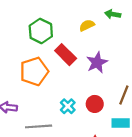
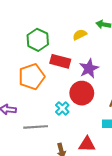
red rectangle: (66, 55) -> (60, 61), turned -30
red circle: (95, 104) -> (82, 93), moved, size x1.5

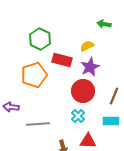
yellow semicircle: (80, 35) -> (87, 46), moved
cyan cross: (62, 108) -> (78, 116), moved

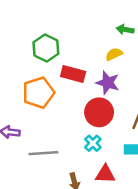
yellow semicircle: (87, 46) -> (114, 54), moved
purple star: (90, 67) -> (108, 83), turned -30

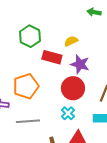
green arrow: (125, 29) -> (94, 12), moved
yellow semicircle: (114, 54) -> (71, 41), moved
orange pentagon: (38, 93) -> (26, 86), moved

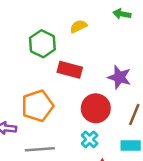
yellow semicircle: (71, 41) -> (78, 26), moved
purple star: (80, 64) -> (119, 77), moved

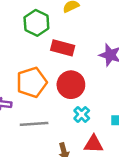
red circle: (96, 108) -> (71, 85), moved

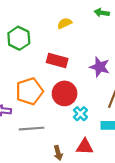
green hexagon: (36, 23) -> (19, 38), moved
cyan cross: (82, 114) -> (80, 114), moved

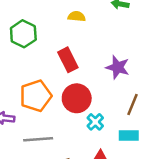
yellow semicircle: (65, 23) -> (77, 16), turned 32
red rectangle: (57, 61) -> (68, 60), turned 48

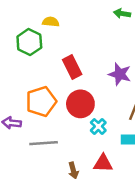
yellow semicircle: (77, 16) -> (51, 22), moved

